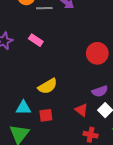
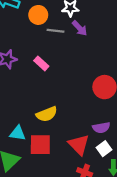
red triangle: (81, 110) -> (79, 145), size x1.5
red square: (46, 115) -> (40, 145), size x1.5

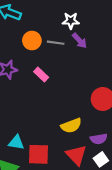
orange circle: (38, 15) -> (32, 41), moved
yellow semicircle: (47, 114) -> (71, 126), moved

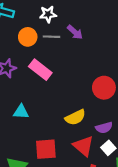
white star: (71, 21) -> (48, 14), moved
pink rectangle: (41, 74) -> (40, 70), size x1.5
cyan triangle: (16, 143) -> (21, 112), moved

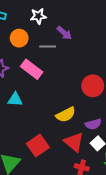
gray line: (51, 37) -> (48, 47), moved
cyan triangle: (21, 112) -> (15, 99), moved
red square: (46, 149) -> (38, 145), turned -30

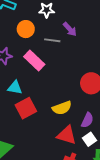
purple semicircle: (93, 124) -> (87, 120), turned -56
red triangle: (74, 142) -> (67, 135), turned -30
red square: (38, 145) -> (26, 108), moved

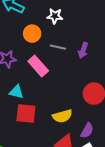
purple arrow: (70, 29) -> (83, 50), moved, turned 56
red square: (26, 108) -> (26, 114), turned 30

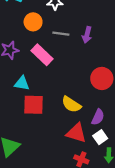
yellow semicircle: (62, 116) -> (71, 104), turned 54

